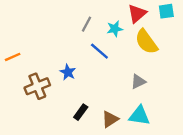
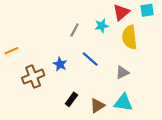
gray line: (87, 24) -> (75, 30), moved
yellow semicircle: (146, 42) -> (129, 37), turned 30
blue line: (99, 51) -> (90, 59), moved

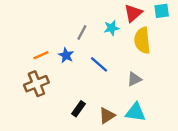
orange line: (11, 51) -> (41, 55), moved
blue star: (60, 64) -> (66, 55), moved

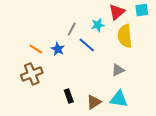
orange line: (41, 55) -> (36, 49), turned 56
blue line: (99, 64) -> (87, 45), moved
black rectangle: (79, 109) -> (69, 96), turned -56

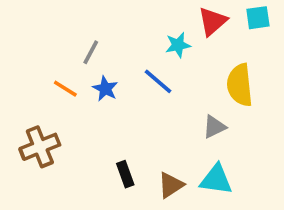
gray line: (72, 29) -> (91, 52), moved
yellow semicircle: (125, 36) -> (240, 85), moved
brown cross: (32, 74) -> (40, 147), moved

